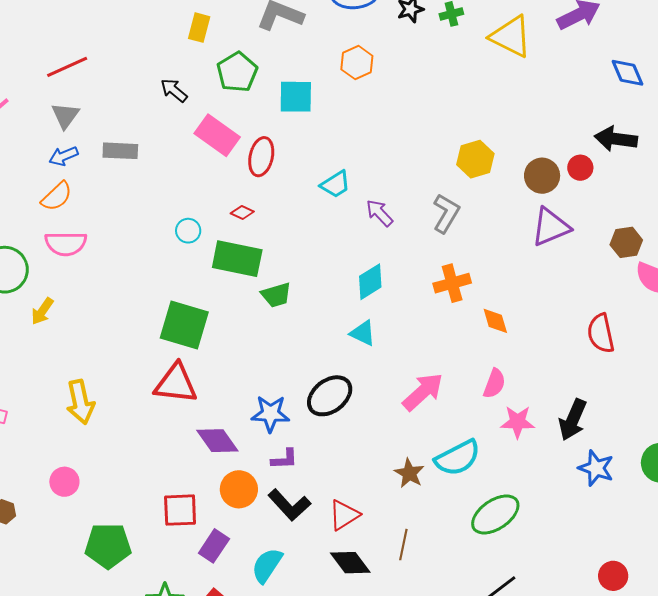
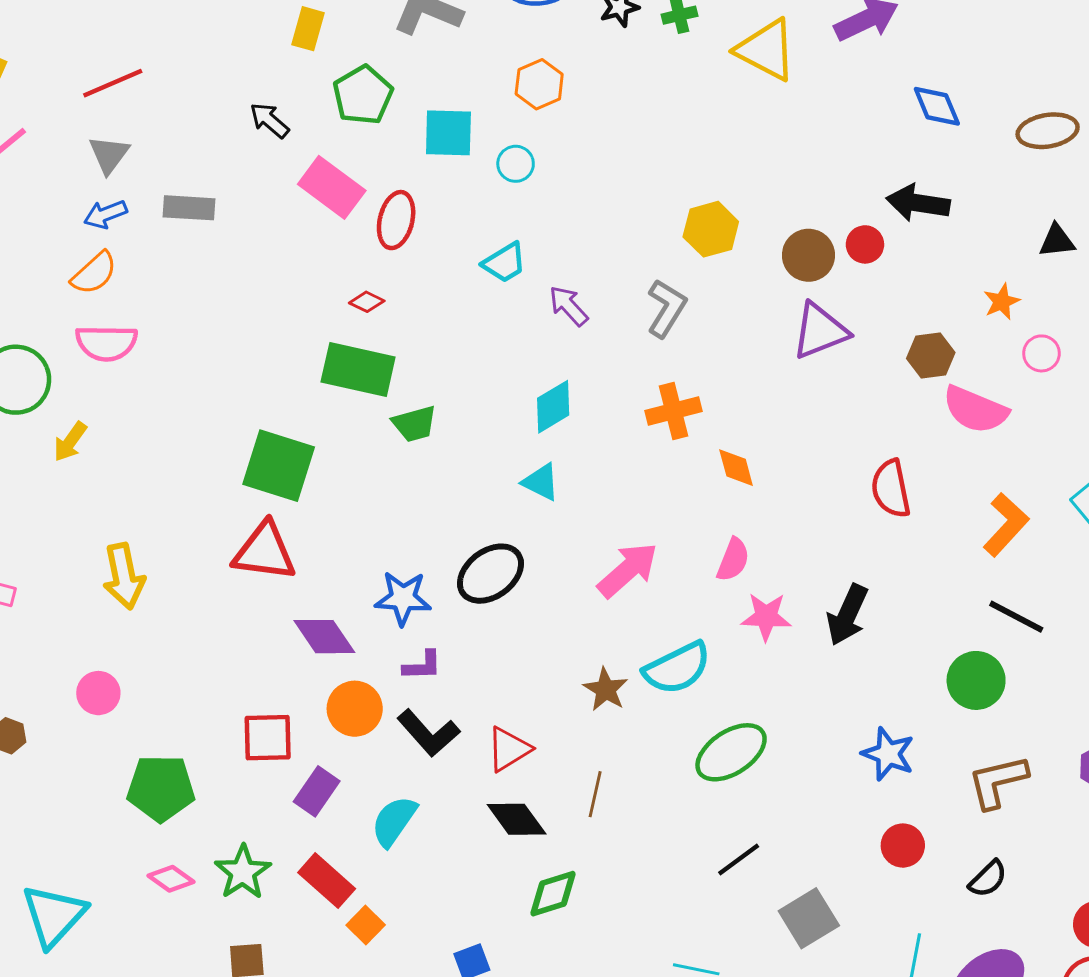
cyan circle: (188, 231) -> (516, 164), moved
blue star: (596, 468) -> (888, 754), moved

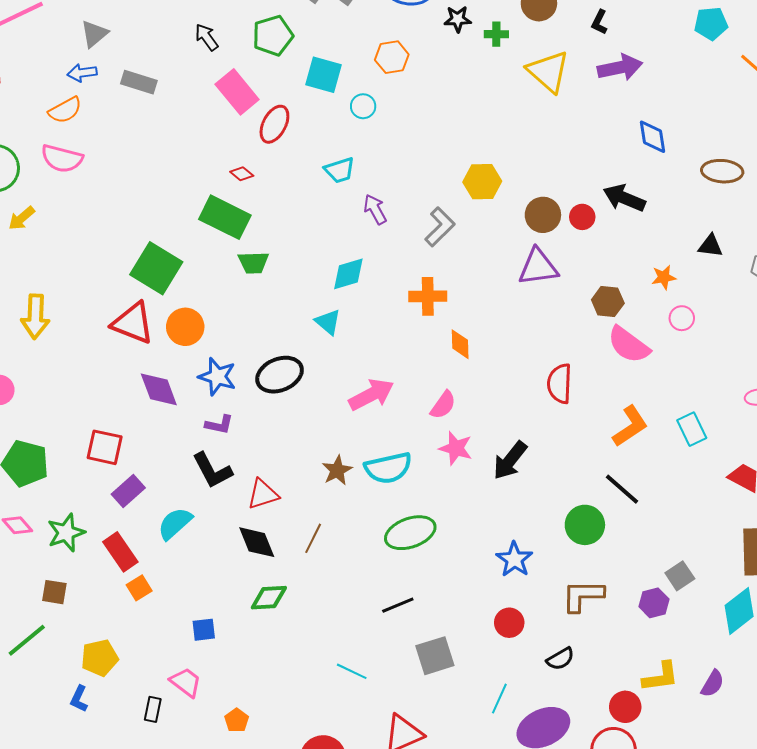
orange circle: (355, 709) -> (185, 327), moved

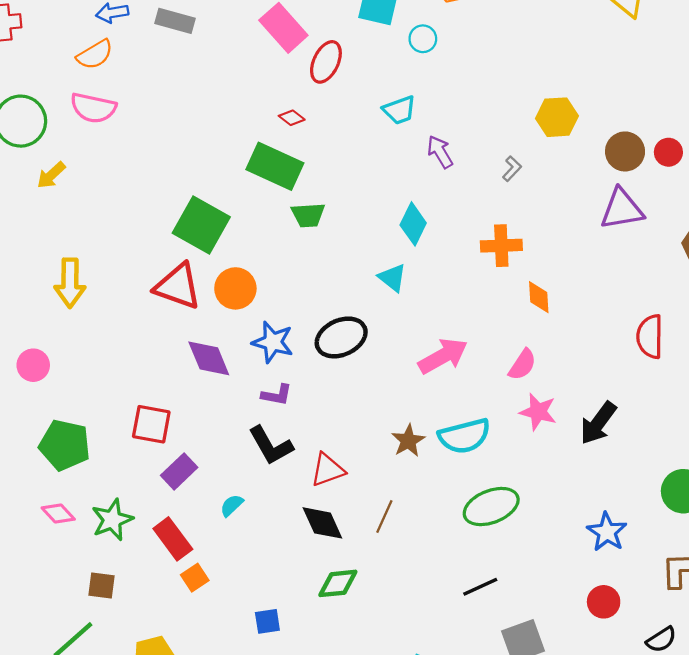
gray L-shape: (440, 227) -> (512, 169), size x0.6
cyan diamond: (348, 274) -> (413, 224), turned -45
cyan semicircle: (175, 523) -> (232, 505), size x0.6

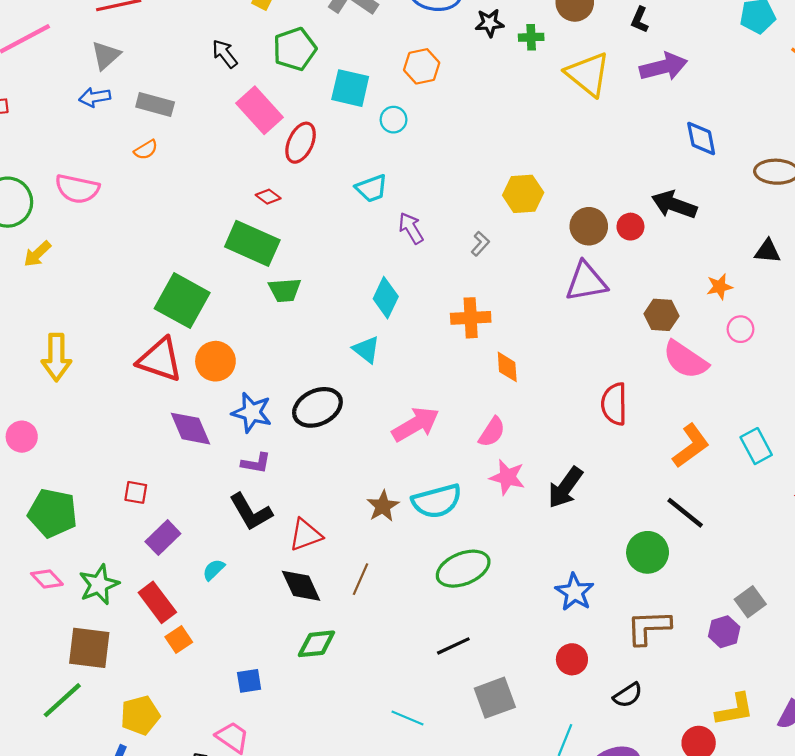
orange semicircle: (95, 55) -> (146, 150), moved, size x0.7
red square: (151, 424) -> (136, 492), size x0.6
brown square: (102, 586) -> (89, 648), size x1.6

